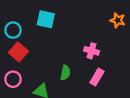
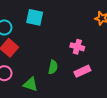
pink rectangle: (97, 77) -> (82, 71), turned 35

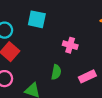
pink cross: (77, 47) -> (70, 45), moved

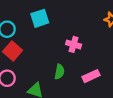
cyan square: (37, 19) -> (40, 18), turned -30

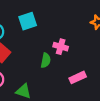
green semicircle: (59, 72) -> (46, 60), moved

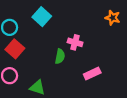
cyan square: (28, 21) -> (42, 17), turned -30

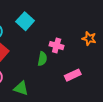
orange star: (113, 18) -> (89, 38), moved

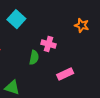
orange star: (89, 38) -> (82, 25), moved

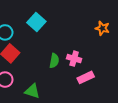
pink cross: (48, 44) -> (74, 59), moved

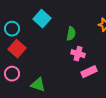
green semicircle: (54, 61) -> (71, 34), moved

